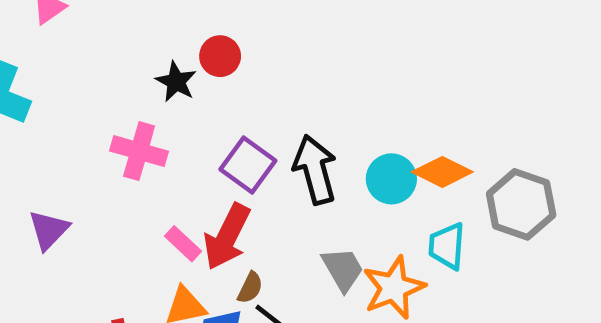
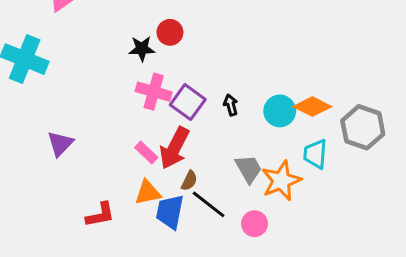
black star: (176, 82) -> (142, 49), turned -30
pink cross: (139, 151) -> (154, 92), moved
black arrow: (315, 170) -> (231, 105), size x0.5

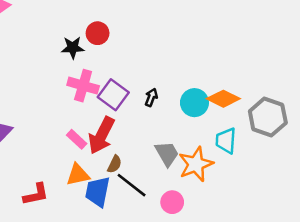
black arrow: (231, 105) -> (151, 97), turned 36

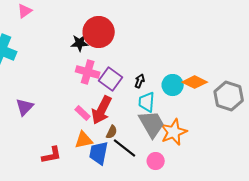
red circle: (98, 33) -> (99, 32), size x1.8
cyan trapezoid: (226, 141) -> (147, 102), moved
gray trapezoid: (167, 154) -> (152, 124), size x1.4

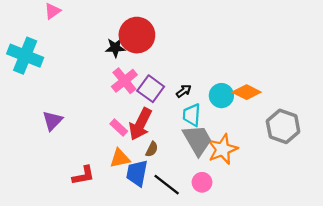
pink cross: (88, 72) -> (124, 81), turned 35
black arrow: (140, 81) -> (184, 91), turned 32
gray hexagon: (229, 96) -> (283, 126), moved
black line: (125, 148) -> (167, 185), moved

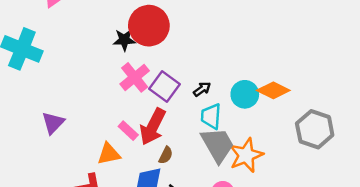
orange triangle: (120, 158) -> (109, 154), moved

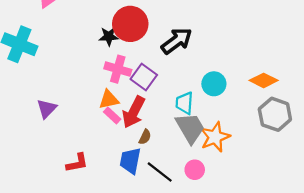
pink cross: (135, 77) -> (118, 69), turned -35
black arrow: (202, 89) -> (177, 41), moved, size x2.0
orange diamond: (273, 90) -> (264, 80), moved
orange triangle: (109, 154) -> (109, 100), moved

